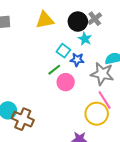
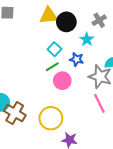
black circle: (78, 22) -> (66, 22), moved
cyan square: (63, 51) -> (54, 49), moved
yellow circle: (97, 114) -> (51, 118), moved

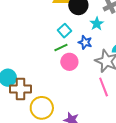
brown cross: (15, 113) -> (20, 89), turned -35
yellow circle: (51, 118) -> (42, 108), moved

